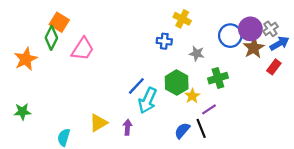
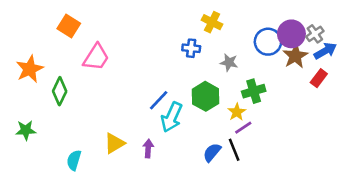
green diamond: (51, 38) -> (60, 91), moved
yellow star: (192, 96) -> (237, 112), moved

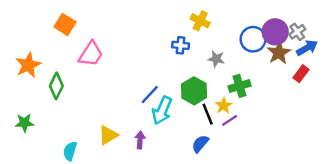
black line: (234, 150) -> (208, 114), moved

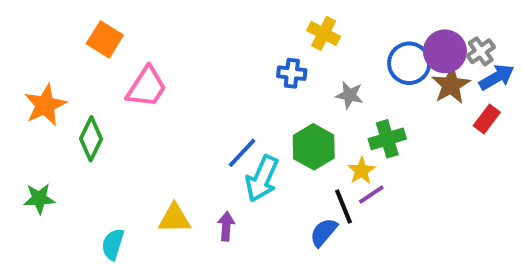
black line: (208, 114) -> (343, 206), moved
yellow triangle: (108, 135) -> (174, 218), turned 30

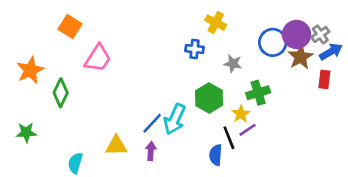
red rectangle: (487, 119) -> (324, 79), turned -30
blue line: (242, 153) -> (152, 123), moved
blue semicircle: (324, 232) -> (216, 155), turned -36

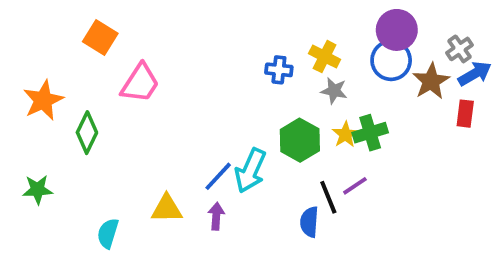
yellow cross: (216, 23) -> (325, 57), moved
purple circle: (297, 34) -> (397, 30), moved
yellow star: (241, 114) -> (345, 134), moved

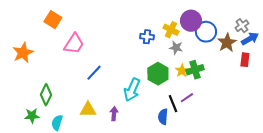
purple circle: (397, 30) -> (191, 21), moved
green diamond: (87, 133) -> (46, 95), moved
blue line: (218, 176) -> (94, 73), moved
green star: (38, 190) -> (32, 116), moved

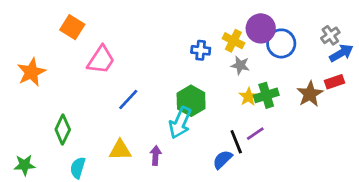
brown star: (227, 43) -> (310, 94), moved
red rectangle: (245, 60) -> (334, 82), turned 64
green hexagon: (158, 74) -> (191, 101), moved
green star: (32, 116) -> (24, 165), moved
blue semicircle: (163, 117) -> (222, 160), turned 42

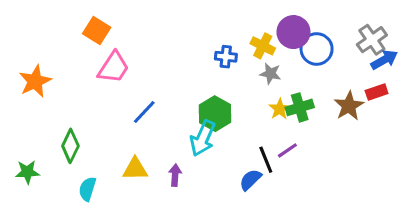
orange square: (72, 27) -> (97, 30), moved
gray cross: (330, 35) -> (372, 40), size x1.4
green star: (24, 165) -> (27, 172), moved

